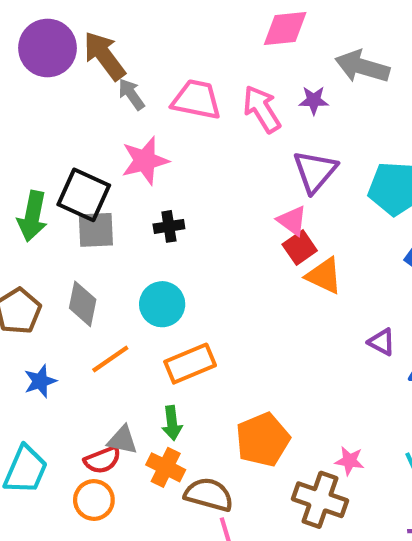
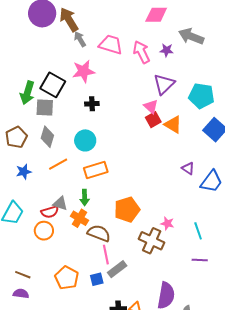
gray square: (96, 230) -> (45, 108), moved
orange triangle: (324, 276) -> (173, 125), moved

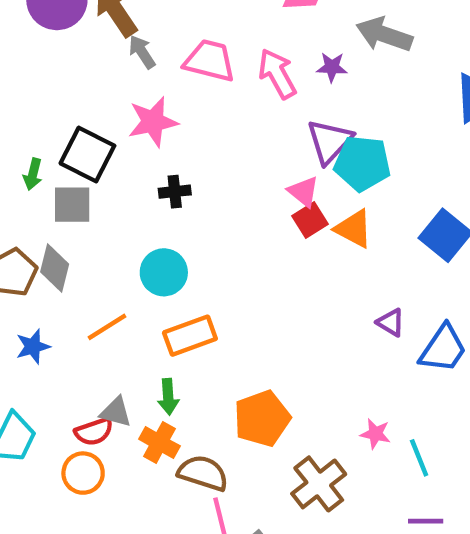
green arrow: (27, 93) -> (33, 174), size x0.6
cyan pentagon: (201, 96) -> (362, 163), moved
gray diamond: (47, 137) -> (55, 268), moved
pink star: (167, 223) -> (375, 434), moved
brown cross: (152, 241) -> (319, 484), turned 30

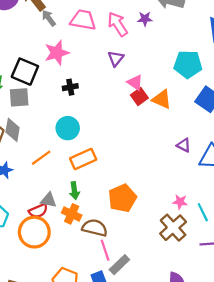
purple triangle: (330, 141) -> (116, 58), moved, size x0.7
cyan pentagon: (362, 163) -> (188, 64), moved
orange circle: (83, 473) -> (34, 232), size x1.5
brown cross: (319, 484) -> (173, 228), moved

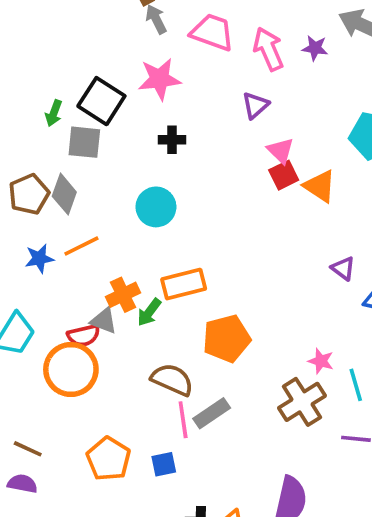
orange line: (41, 158) -> (81, 246), moved
orange rectangle: (83, 159) -> (184, 284), moved
green arrow: (74, 191) -> (149, 312), turned 35
orange cross: (72, 214) -> (123, 295), moved, turned 30
gray rectangle: (119, 265) -> (212, 413), moved

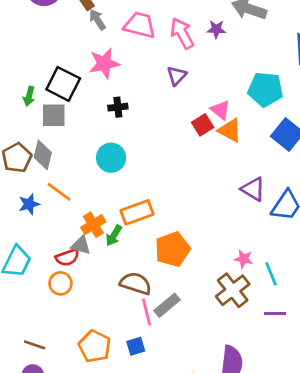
pink triangle: (281, 151) -> (220, 110), moved
orange line: (81, 246) -> (59, 192), turned 68
purple triangle: (343, 268) -> (253, 189), size x1.4
orange circle: (71, 370) -> (61, 283), size x0.6

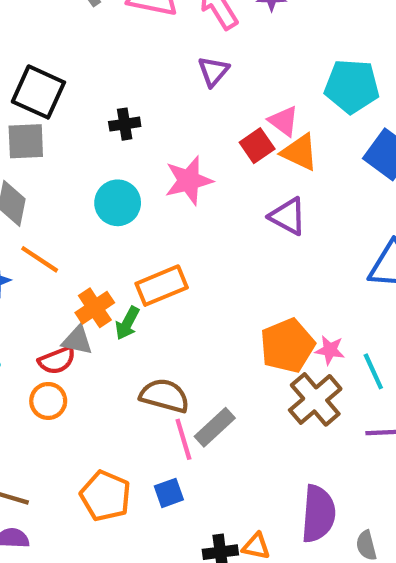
pink star: (104, 63) -> (189, 181), moved
purple triangle: (253, 189) -> (288, 216), moved
orange pentagon: (173, 249) -> (287, 346), moved

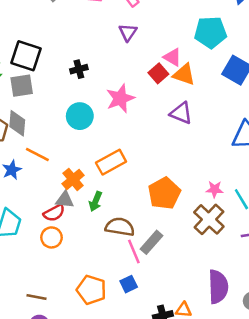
green arrow: (127, 323) -> (96, 201), moved
orange pentagon: (287, 346) -> (164, 193), moved

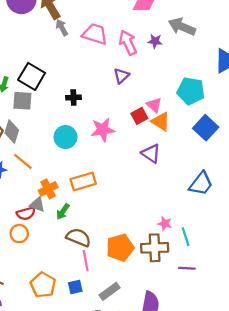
orange pentagon: (164, 193) -> (120, 248), moved
brown cross: (209, 219) -> (155, 248), turned 32
gray rectangle: (151, 242) -> (110, 291), moved

